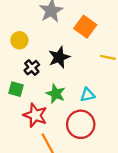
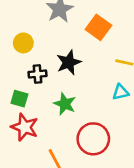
black cross: (32, 68) -> (38, 74), turned 35
cyan triangle: (87, 95) -> (120, 92), moved
red star: (35, 115) -> (25, 127), moved

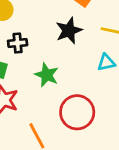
black star: (69, 62) -> (69, 31), moved

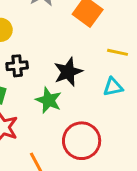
black star: (69, 31) -> (68, 72), moved

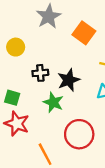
black cross: (17, 66) -> (40, 73), moved

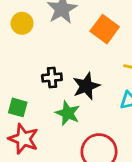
yellow circle: (16, 47) -> (22, 23), moved

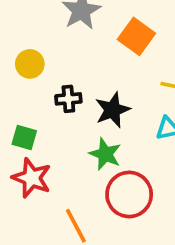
yellow circle: (22, 23) -> (30, 64), moved
green star: (68, 113) -> (105, 154), moved

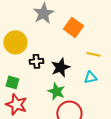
yellow circle: (30, 64) -> (15, 42), size x1.5

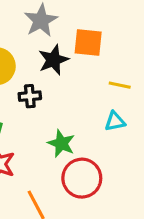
orange square: (73, 27) -> (88, 43), turned -30
black star: (60, 67) -> (53, 60), moved

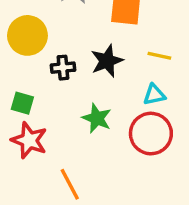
black star: (53, 60) -> (107, 61), moved
red circle: (82, 178) -> (151, 134), moved

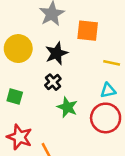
black star: (107, 61) -> (57, 53), moved
black cross: (63, 68) -> (53, 82), moved, turned -35
red star: (29, 140) -> (19, 137), moved

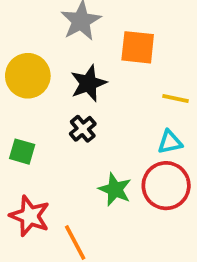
green star: (67, 107) -> (115, 189), moved

